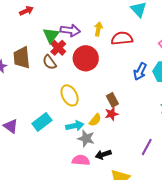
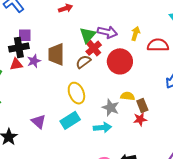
brown semicircle: (49, 62) -> (83, 62), turned 84
yellow ellipse: (70, 95) -> (76, 93), moved
yellow semicircle: (95, 120) -> (128, 96), moved, turned -128
gray star: (86, 138) -> (111, 108), moved

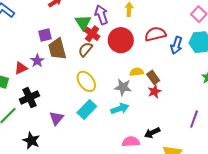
purple arrow: (107, 32) -> (101, 15), turned -108
purple square: (25, 35) -> (45, 35), moved
red semicircle: (158, 45) -> (155, 34), moved
black cross: (19, 47) -> (29, 98), moved
purple triangle: (39, 121) -> (56, 118), turned 42

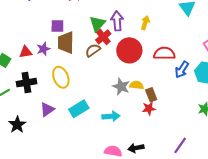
yellow ellipse: (86, 81) -> (61, 77), moved
gray star: (123, 87) -> (121, 87), moved

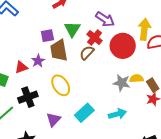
purple arrow: (117, 21) -> (105, 19), turned 138
yellow arrow: (145, 23) -> (144, 29), moved, size x1.5
green triangle: (97, 24) -> (72, 29), moved

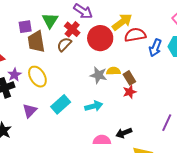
yellow arrow: (144, 29) -> (122, 22), turned 45
purple star: (38, 61) -> (14, 75), moved

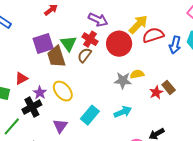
green triangle: (50, 20) -> (68, 44), moved
purple square: (25, 27) -> (43, 44), size x1.5
brown rectangle: (129, 78) -> (169, 87), moved

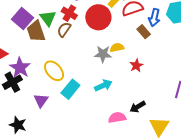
purple square: (43, 44) -> (22, 18), turned -30
brown rectangle: (169, 87) -> (144, 32), moved
yellow ellipse: (63, 91) -> (54, 71), moved
purple star: (40, 93) -> (20, 68), size x1.5

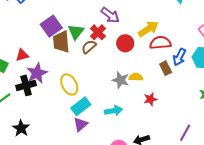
red circle: (98, 17) -> (125, 43), size x0.7
purple triangle: (41, 101) -> (80, 124), moved

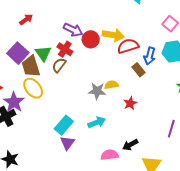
yellow arrow: (148, 29) -> (113, 35), turned 55
red circle: (125, 43) -> (91, 39), moved
yellow ellipse: (69, 84) -> (33, 88), moved

